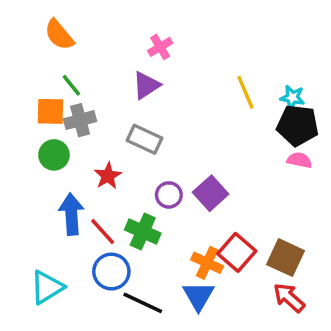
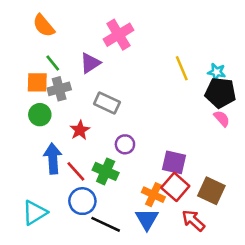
pink cross: (160, 47) -> (119, 35), size x1.6
purple triangle: (146, 85) -> (90, 63), moved
pink semicircle: (299, 160) -> (222, 119), turned 36
purple square: (211, 193) -> (174, 162), moved, turned -35
red arrow: (289, 298) -> (193, 220), moved

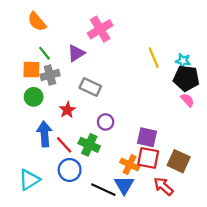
red square: (175, 187) -> (148, 158), turned -30
black line: (106, 224) -> (103, 190), moved

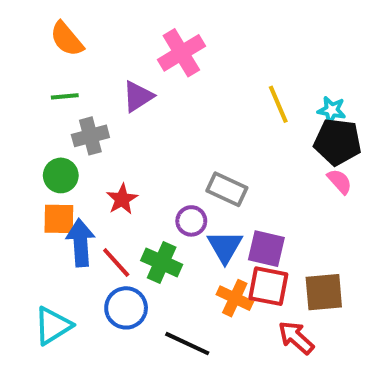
green line: (44, 53) -> (65, 96), moved, turned -56
orange square: (31, 70) -> (59, 219), moved
gray rectangle: (90, 87) -> (227, 189), moved
brown square: (179, 161) -> (324, 292), turned -30
blue triangle: (124, 185) -> (225, 247), moved

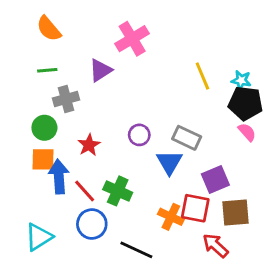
gray rectangle: (227, 189) -> (187, 138), moved
purple circle: (191, 221) -> (139, 135), moved
blue triangle: (225, 247) -> (169, 162), moved
purple square: (266, 249) -> (215, 179), moved, turned -36

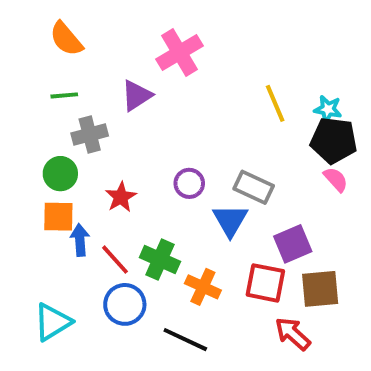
blue arrow: (59, 177) -> (80, 240), size x0.7
orange cross: (171, 217) -> (203, 287), moved

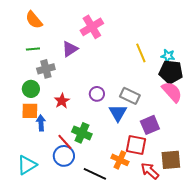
pink semicircle: (336, 179) -> (172, 92), size x1.6
red line: (115, 260) -> (65, 142), moved
orange cross: (203, 287) -> (120, 160), moved
brown square: (320, 289) -> (171, 160), moved

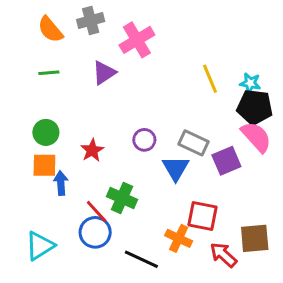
gray cross: (46, 69) -> (91, 21), moved
purple square: (150, 125) -> (226, 161), moved

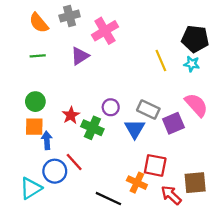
black pentagon: (255, 107) -> (195, 39), moved
green cross: (122, 198) -> (92, 128), moved
blue circle: (95, 232) -> (55, 171), moved

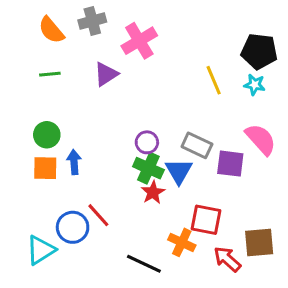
red star: (71, 115) -> (153, 192), moved
purple square: (173, 123) -> (230, 164), turned 30
green cross: (92, 128) -> (148, 168), moved
blue arrow: (47, 140) -> (74, 162), moved

